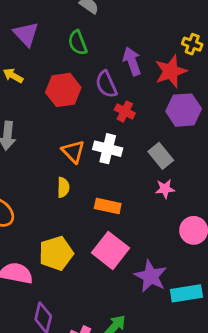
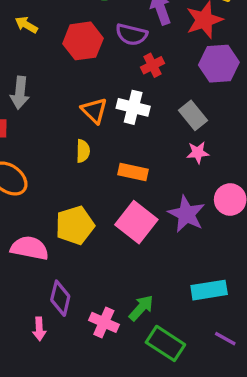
purple semicircle: (106, 84) -> (131, 34), turned -52
red cross: (125, 111) -> (152, 65), turned 36
purple star: (151, 276) -> (186, 214), moved
cyan rectangle: (186, 293) -> (209, 290), moved

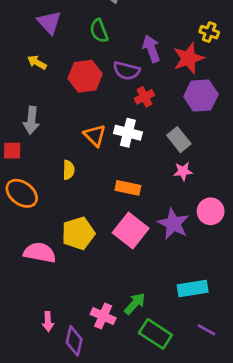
yellow semicircle: (83, 151) -> (69, 170), moved
purple diamond: (60, 298) -> (74, 341), moved

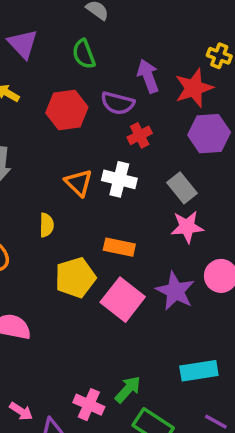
pink star: (183, 171) -> (187, 227), size x1.4
yellow pentagon: (78, 233) -> (75, 278), moved
pink arrow: (48, 322) -> (21, 411), turned -54

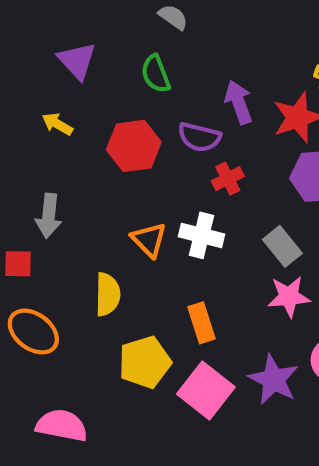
yellow semicircle: (47, 225) -> (108, 294), size x1.4
orange rectangle: (119, 247) -> (202, 323), turned 60

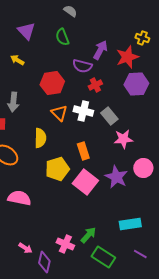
purple arrow: (239, 102) -> (100, 50), turned 48
red hexagon: (134, 146) -> (52, 83), moved
gray rectangle: (282, 246) -> (109, 116), moved

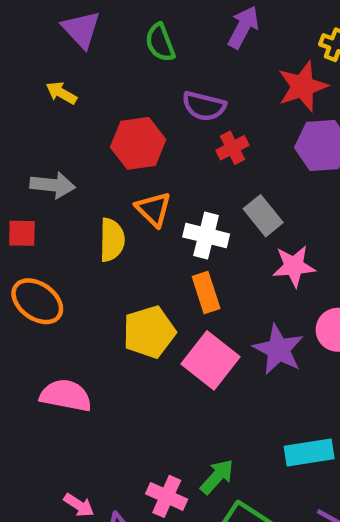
purple arrow: (100, 50) -> (243, 27), moved
gray arrow: (13, 102) -> (53, 185), turned -90
white cross: (83, 111) -> (206, 235), moved
yellow semicircle: (40, 138) -> (112, 240), moved

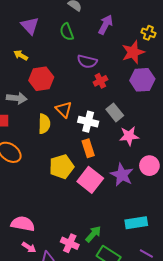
red hexagon: (138, 143) -> (41, 79), moved
pink semicircle: (66, 396) -> (23, 224), moved

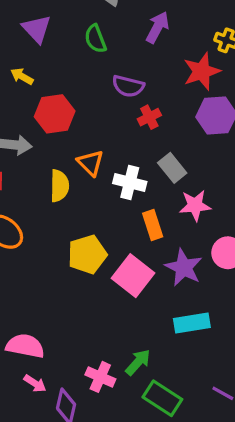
orange rectangle: (88, 148) -> (153, 225), moved
cyan rectangle: (136, 223) -> (192, 323), moved

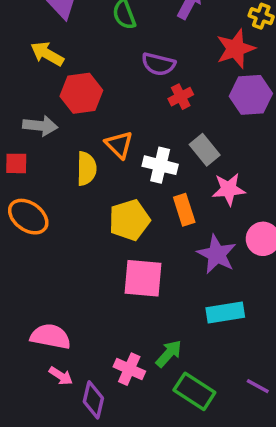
yellow arrow: (22, 76) -> (47, 54), size x1.4
yellow pentagon: (87, 254) -> (129, 220), moved
pink square: (133, 276) -> (143, 278), moved, turned -33

